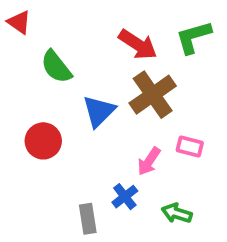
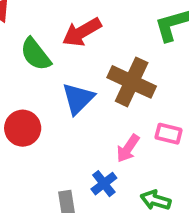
red arrow: (138, 45) -> (82, 32), moved, turned 117
brown cross: (153, 95) -> (132, 82), turned -30

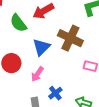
pink arrow: (128, 148) -> (37, 74), moved

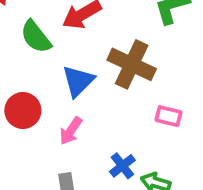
blue cross: (55, 93) -> (122, 166), moved

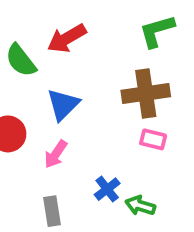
brown cross: (132, 64) -> (146, 93), moved, turned -33

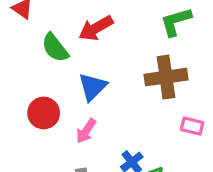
pink rectangle: (153, 139) -> (192, 126), moved

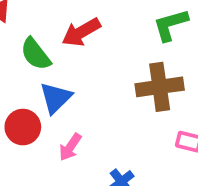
blue triangle: (93, 87) -> (56, 98), moved

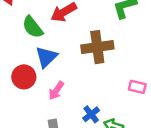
brown cross: (160, 87) -> (97, 47), moved

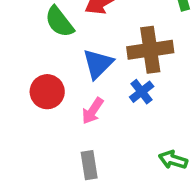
blue triangle: (46, 57) -> (98, 64), moved
blue cross: (91, 114) -> (142, 92), moved

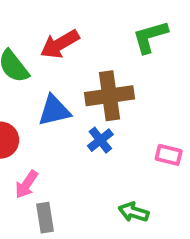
blue triangle: (98, 64) -> (54, 111), turned 32
pink arrow: (93, 111) -> (26, 184), moved

